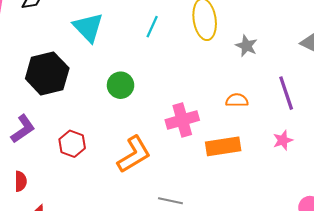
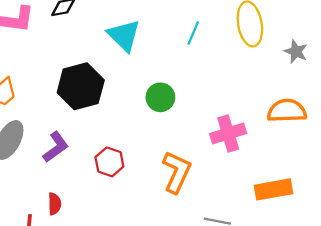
orange semicircle: (237, 100) -> (287, 111), size x1.6
orange rectangle: (223, 146) -> (274, 189), moved
orange L-shape: (134, 154) -> (177, 172), turned -33

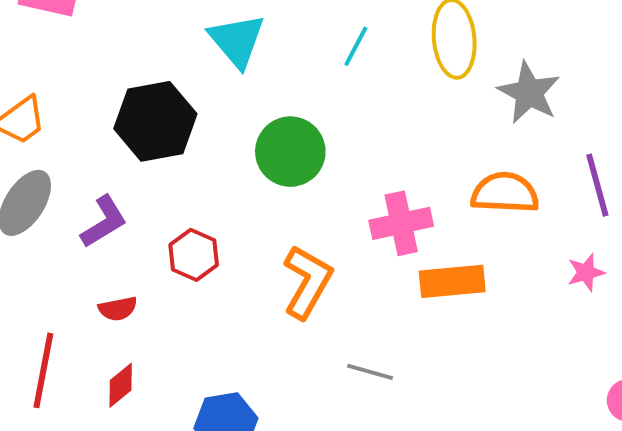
gray star: (296, 52) -> (529, 93), size x1.5
green circle: (160, 97) -> (290, 152), size x1.4
orange rectangle: (274, 189) -> (452, 281), moved
red semicircle: (55, 204) -> (118, 309), moved, turned 75

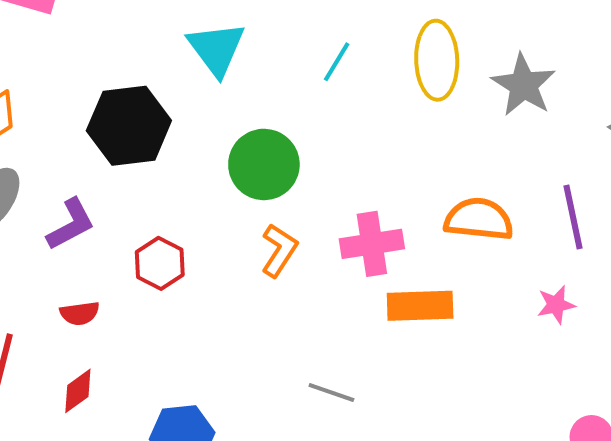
gray star: (529, 93) -> (523, 85), moved
orange L-shape: (307, 282) -> (279, 250), moved, size x0.7

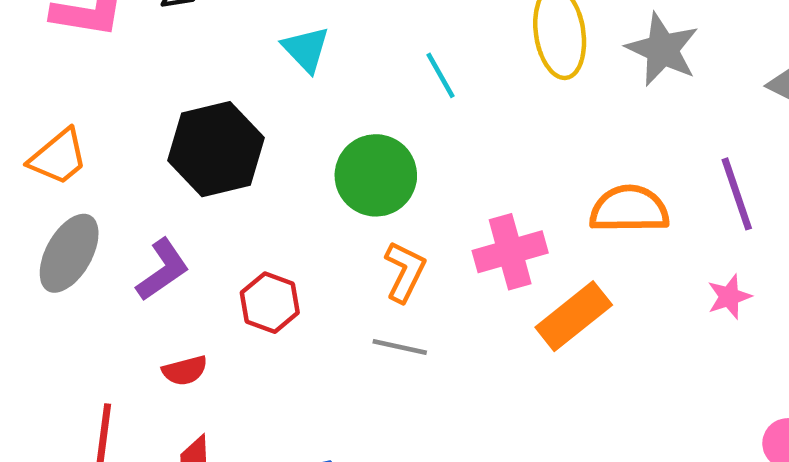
cyan triangle: (216, 49) -> (306, 49), size x0.7
cyan line: (337, 62) -> (441, 75), moved, turned -54
orange rectangle: (420, 306) -> (574, 316), turned -30
gray line: (331, 393) -> (400, 347), moved

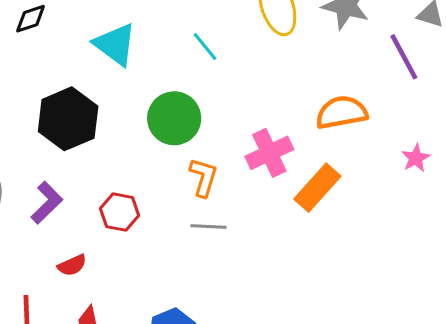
cyan triangle: (306, 49) -> (115, 44), size x1.4
purple line: (737, 194) -> (404, 57), moved

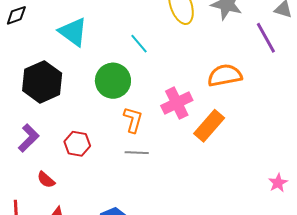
cyan line: (205, 47) -> (139, 44), moved
pink star: (416, 158) -> (278, 183), moved
red semicircle: (72, 265) -> (46, 180), turned 66

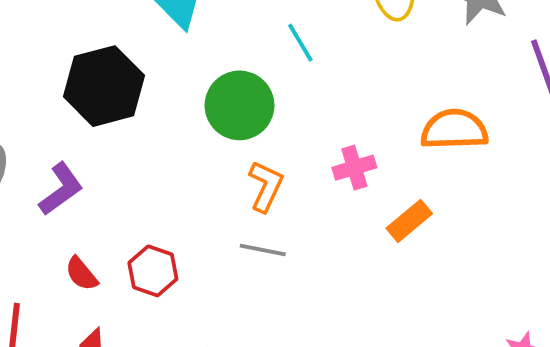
pink cross: (177, 103) -> (354, 168), size x0.7
orange rectangle: (209, 126) -> (409, 221), size x0.7
red hexagon: (77, 144) -> (153, 271), moved

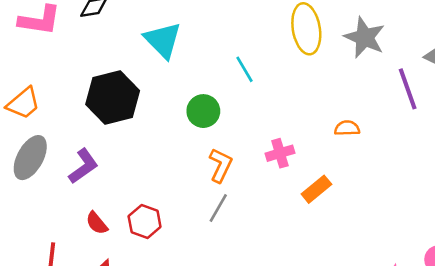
green circle: (239, 105) -> (203, 111), size x0.7
orange semicircle: (454, 129) -> (347, 128), size x0.6
gray line: (263, 250) -> (218, 208), turned -72

